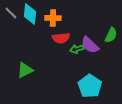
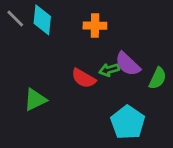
orange cross: (53, 18) -> (95, 26), moved
green semicircle: (111, 35) -> (158, 78), moved
red semicircle: (61, 38) -> (84, 78), moved, turned 36

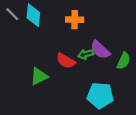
green triangle: (35, 100) -> (39, 76), moved
cyan pentagon: (128, 122) -> (100, 95), turned -30

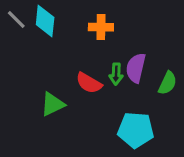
purple semicircle: (100, 50) -> (136, 68), turned 60
green arrow: (86, 54) -> (116, 74), turned -72

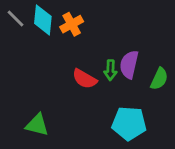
orange cross: (101, 27) -> (72, 24), moved, turned -30
green triangle: (53, 104) -> (37, 125), moved, turned 40

